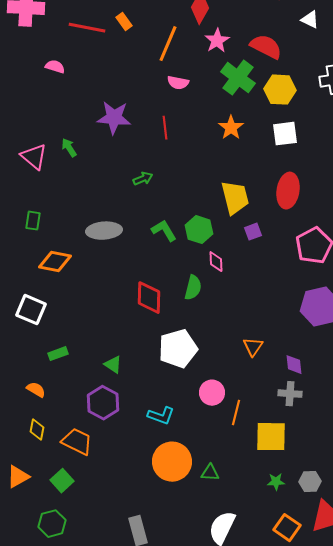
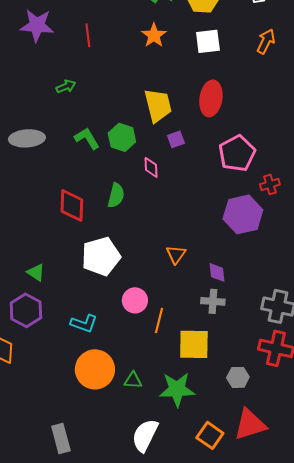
pink diamond: (216, 262) -> (151, 167), moved
green star: (276, 482) -> (177, 389), moved, size x2.0
gray hexagon: (310, 482) -> (238, 377), moved

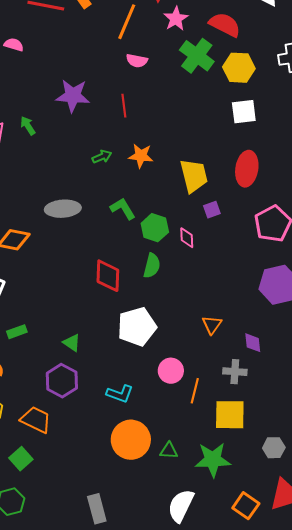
orange star: (154, 35) -> (141, 156), moved, turned -30
green hexagon: (122, 137) -> (155, 228), moved
gray cross: (213, 301) -> (235, 372), moved

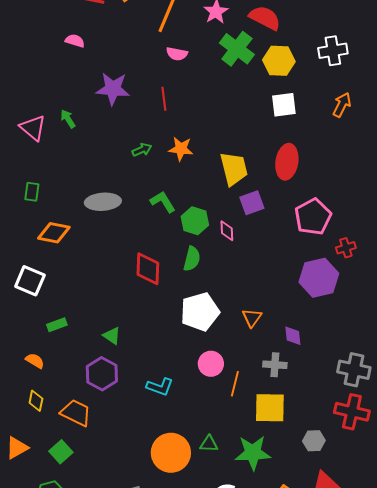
pink semicircle: (14, 45) -> (75, 41), moved
purple square: (212, 210) -> (252, 203), size x1.4
white pentagon: (137, 327) -> (200, 312), moved
orange circle: (131, 440) -> (171, 453), moved

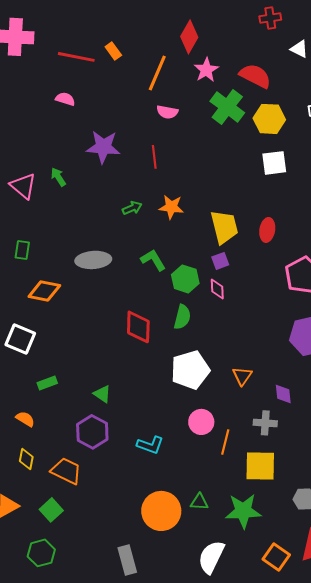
red ellipse: (287, 162) -> (267, 230), moved, size x0.7
purple square: (252, 203) -> (220, 261), moved, size x0.7

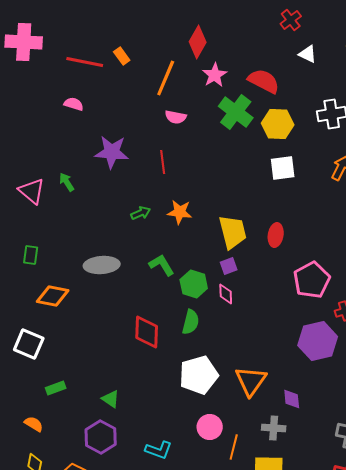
red cross: (270, 18) -> (291, 20), moved, turned -30
orange triangle: (242, 376) -> (251, 381), size x1.6

